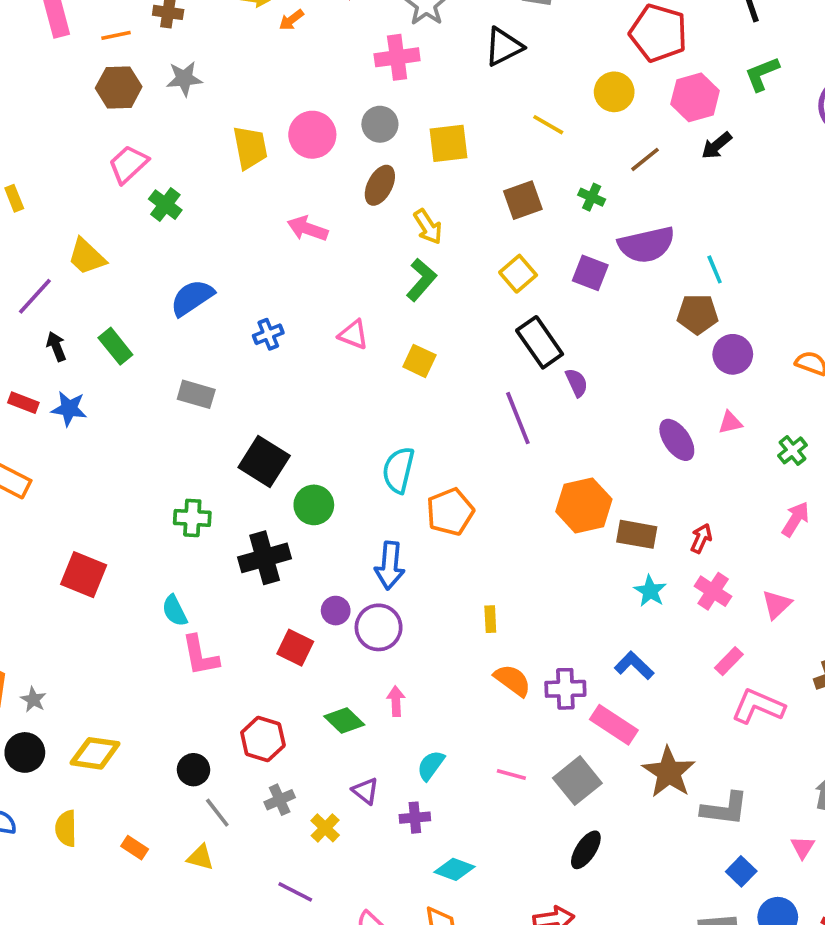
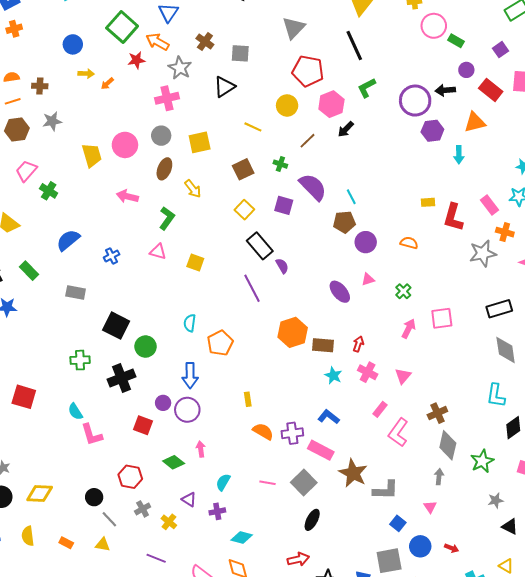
purple semicircle: (647, 245) -> (313, 187), turned -116
green L-shape: (421, 280) -> (167, 218), moved
cyan semicircle: (398, 470) -> (190, 323), size x0.7
pink L-shape: (758, 706) -> (398, 433), turned -72

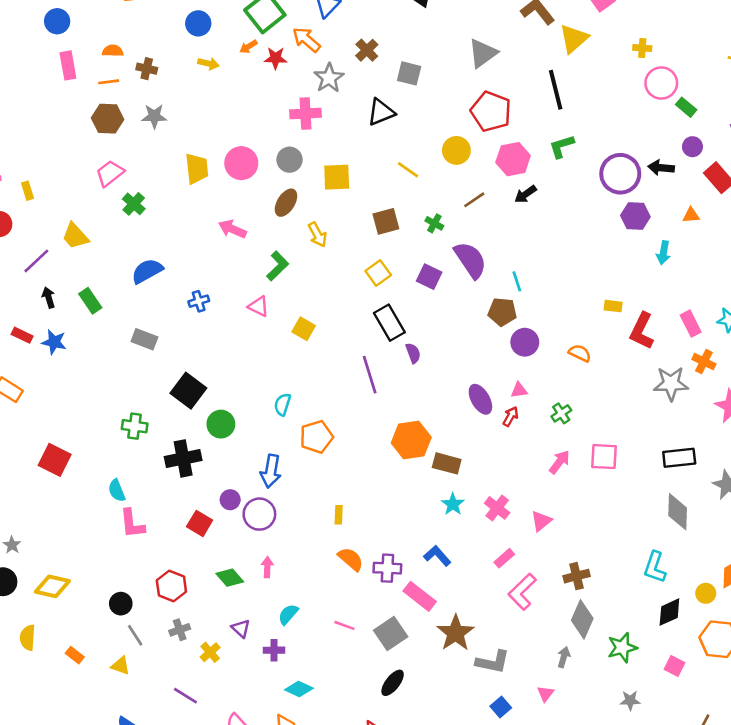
orange arrow: (107, 84) -> (248, 47), moved
orange triangle: (475, 122) -> (691, 215), size x0.6
red arrow: (358, 344) -> (510, 416), moved

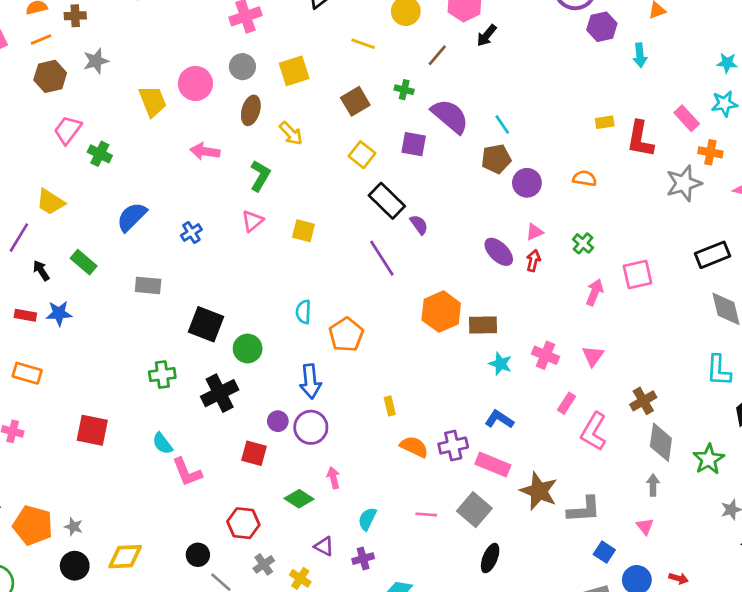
pink triangle: (259, 306) -> (252, 221), turned -50

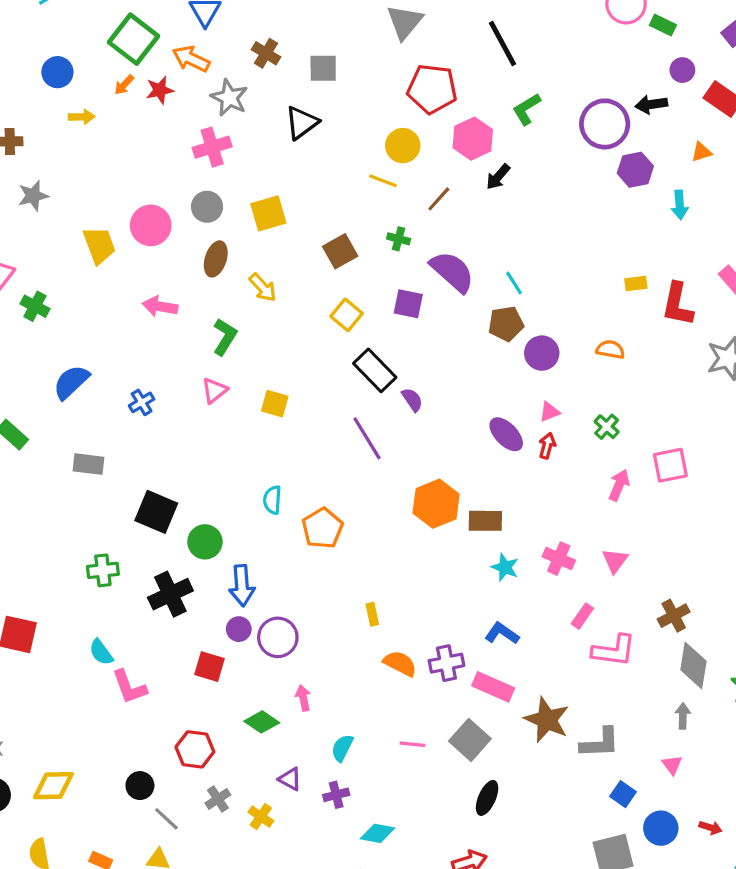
yellow line: (363, 44) -> (383, 181), moved
blue arrow: (310, 381) -> (242, 586), moved
pink L-shape: (594, 432) -> (614, 651), turned -114

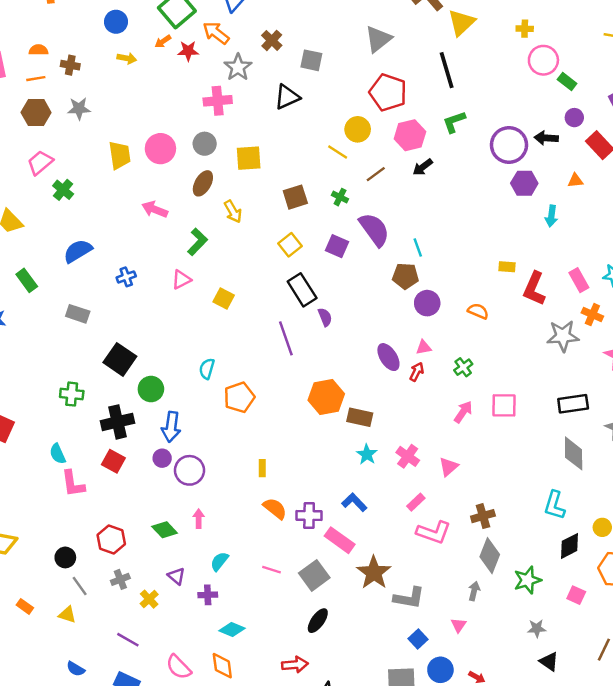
red square: (210, 667) -> (113, 461), moved

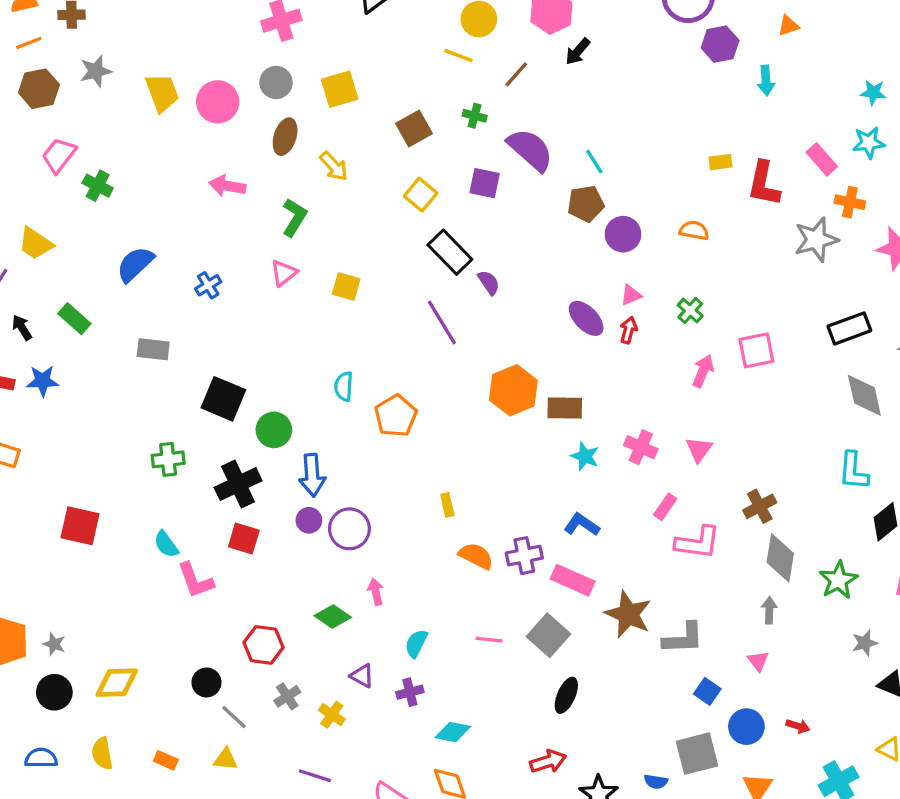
yellow trapezoid: (120, 155) -> (162, 93), moved

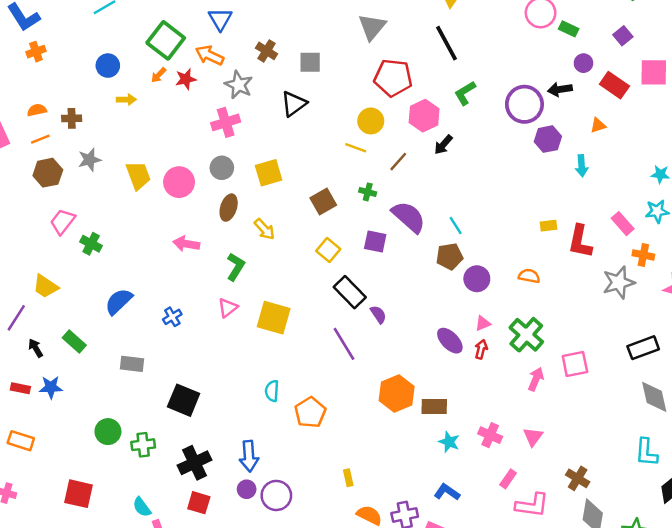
yellow square: (346, 287) -> (274, 318), size x1.6
green cross: (690, 311) -> (526, 335), size x1.8
green circle: (274, 430) -> (108, 432), moved
brown cross: (760, 506) -> (578, 478), turned -30

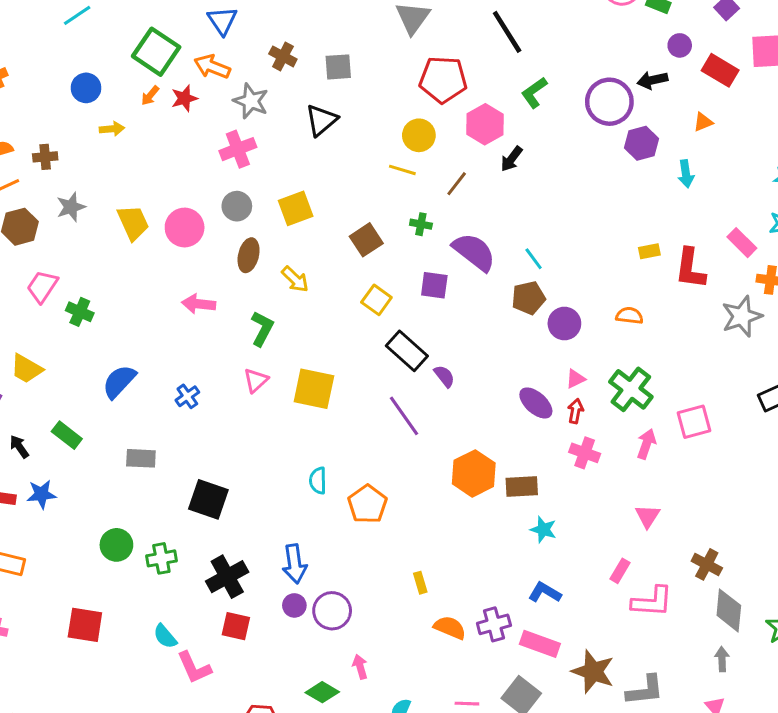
pink cross: (490, 435) -> (585, 453), moved

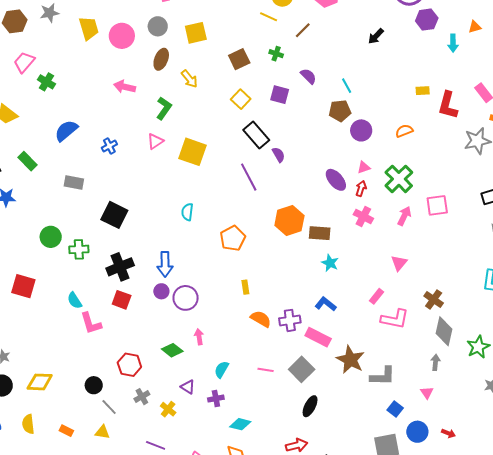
orange triangle: (703, 122) -> (475, 27), moved
black arrow: (511, 159) -> (376, 36), moved
purple semicircle: (474, 252) -> (308, 76), size x0.6
orange semicircle: (629, 316) -> (404, 131), turned -36
orange pentagon: (367, 504) -> (233, 238), moved

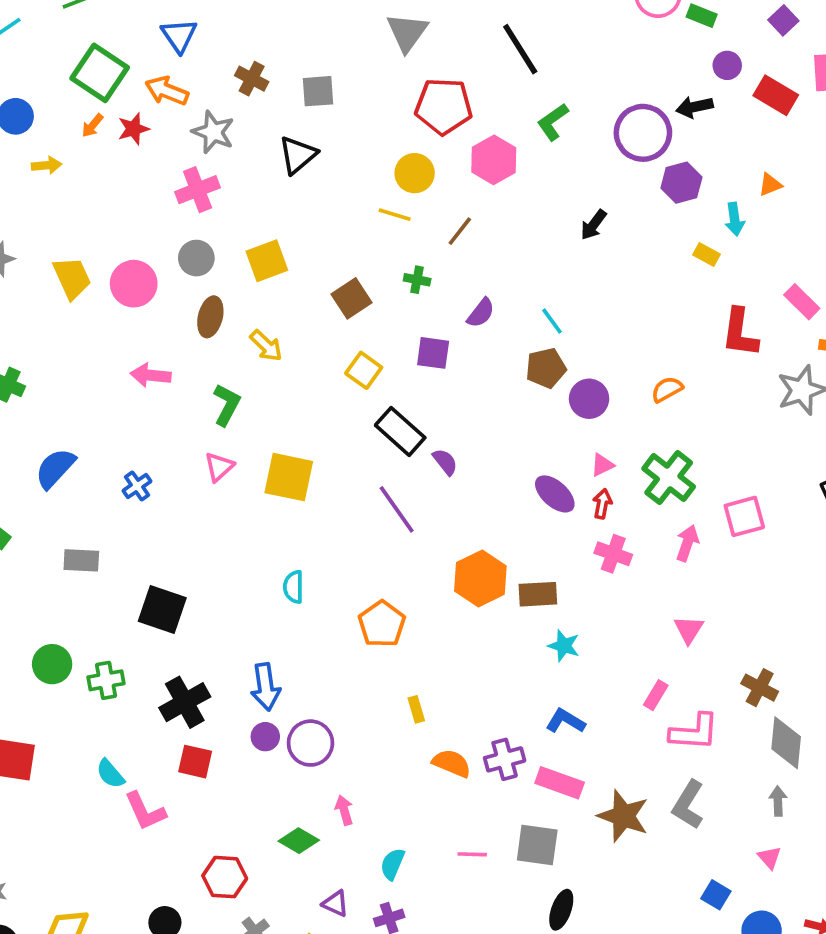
purple semicircle: (308, 76) -> (481, 313), turned 90
yellow rectangle: (423, 91) -> (707, 255), moved, turned 40
gray square: (302, 369) -> (537, 845), turned -30
gray L-shape: (383, 376) -> (688, 805), moved, turned 128

